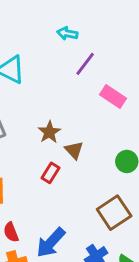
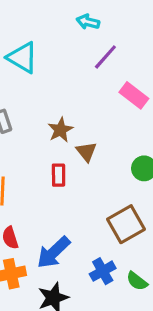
red rectangle: (50, 173) -> (59, 175), turned -36

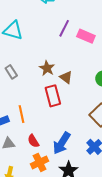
purple line: (105, 57) -> (64, 28), moved
red rectangle: (59, 175) -> (53, 96), size x1.5

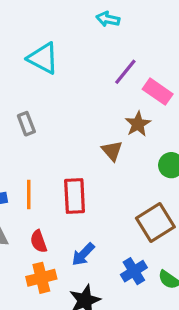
brown star: (47, 68) -> (138, 124), moved
red rectangle: (53, 96) -> (75, 196), moved
blue arrow: (62, 143) -> (83, 254), size x0.7

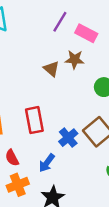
brown star: (138, 124) -> (75, 60), turned -30
brown triangle: (112, 151) -> (51, 69), moved
blue cross: (134, 271) -> (68, 138), moved

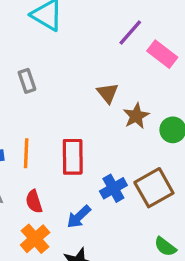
brown star: (75, 60) -> (136, 116), moved, turned 30
orange cross: (18, 185) -> (35, 239), turned -30

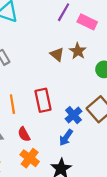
brown star: (136, 116) -> (78, 51), moved
blue arrow: (79, 217) -> (66, 138), moved

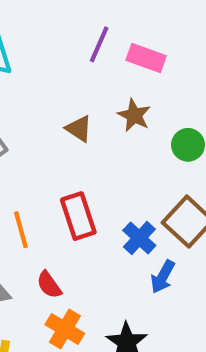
brown triangle: (57, 54) -> (79, 129), moved
blue arrow: (66, 138) -> (163, 277), moved

